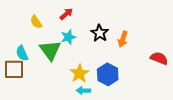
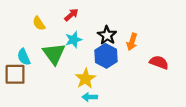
red semicircle: (159, 58) -> (159, 62), moved
blue hexagon: (108, 74) -> (106, 56), moved

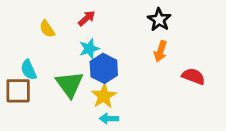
black star: (107, 35) -> (159, 20), moved
green triangle: (54, 54) -> (69, 84), moved
blue hexagon: (106, 56) -> (104, 68), moved

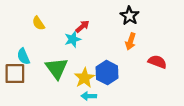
red arrow: (87, 18) -> (82, 26), moved
blue hexagon: (104, 68) -> (107, 73), moved

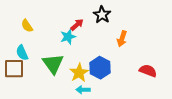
black star: (129, 16) -> (102, 15), moved
yellow semicircle: (38, 23) -> (27, 26), moved
red semicircle: (157, 62) -> (148, 71), moved

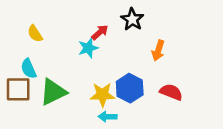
green triangle: (53, 64) -> (53, 92), moved, turned 40
red semicircle: (148, 71) -> (171, 92), moved
yellow star: (79, 73) -> (102, 95), turned 30

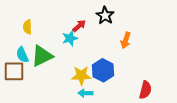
yellow semicircle: (35, 34) -> (27, 27), turned 32
green triangle: (53, 92) -> (42, 56), moved
red semicircle: (171, 92) -> (145, 90), moved, turned 84

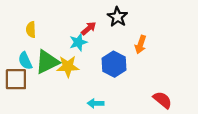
blue hexagon: (103, 70) -> (114, 64), moved
yellow star: (81, 76) -> (68, 66), moved
red semicircle: (145, 90) -> (162, 100), turned -66

